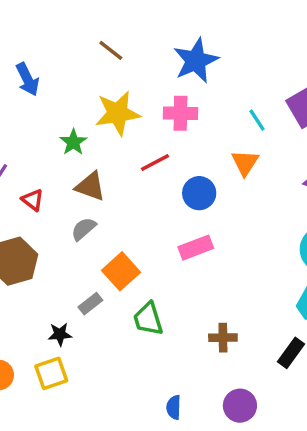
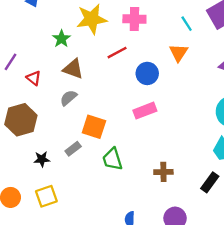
orange square: (121, 271) -> (94, 127), turned -30
black star: (60, 334) -> (42, 159), moved

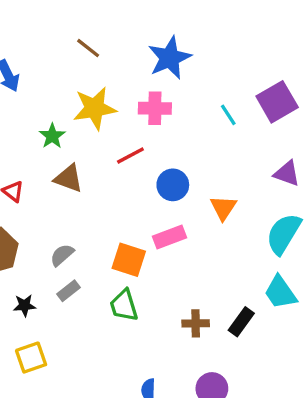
orange triangle: (178, 53) -> (223, 208), moved
gray semicircle: (68, 98) -> (62, 255), moved
orange square: (94, 127) -> (129, 260), moved
black rectangle: (210, 182) -> (241, 322), moved

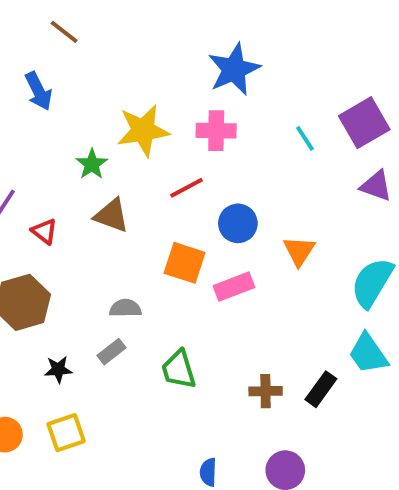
brown line: (88, 48) -> (64, 32), moved
purple triangle: (287, 173) -> (376, 186), moved
gray semicircle: (62, 255) -> (125, 308), moved, turned 40
orange square: (129, 260) -> (185, 263), moved

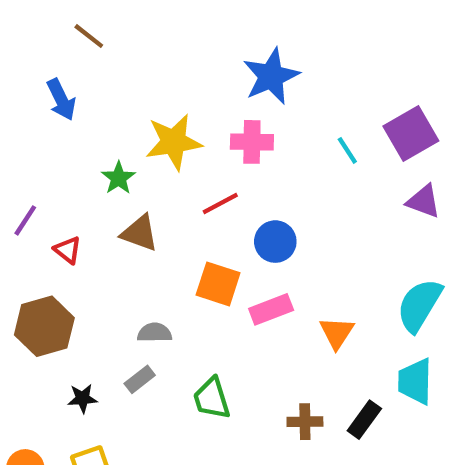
orange triangle: (299, 251) -> (337, 333), moved
cyan trapezoid: (368, 354) -> (415, 381), turned 36

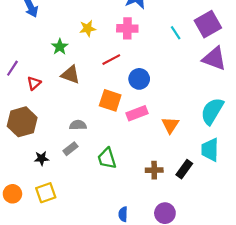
yellow star: (174, 142) -> (88, 28), size x0.6
purple triangle: (424, 201) -> (214, 58), size x1.4
red triangle: (68, 250) -> (34, 83), turned 40

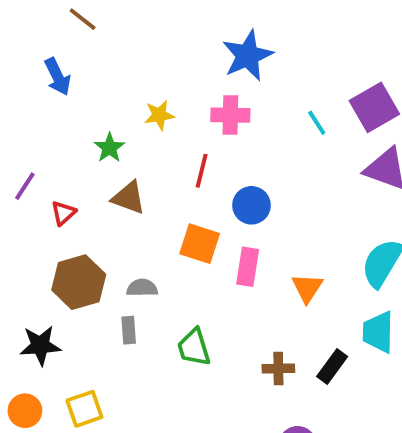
red line: (111, 60) -> (202, 171), turned -48
pink rectangle: (137, 113) -> (248, 267), turned -60
brown hexagon: (22, 122) -> (79, 282), moved
gray rectangle: (70, 149) -> (129, 330), turned -56
black star: (41, 158) -> (40, 345), moved, size x1.5

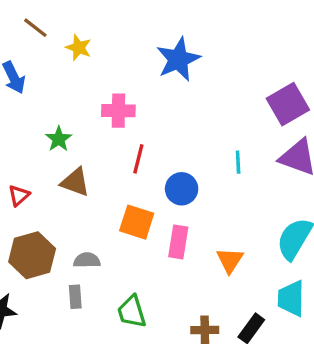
yellow star: (159, 115) -> (79, 48), moved, turned 30
pink cross: (230, 115) -> (118, 111), moved
cyan line: (317, 123) -> (238, 162), moved, turned 30

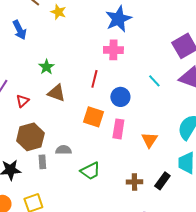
pink cross: (118, 111) -> (113, 50), moved
cyan line: (238, 162) -> (154, 81), turned -40
gray semicircle: (87, 260) -> (63, 150), moved
gray rectangle: (75, 297) -> (42, 162), moved
green trapezoid: (132, 312) -> (90, 171), turned -100

